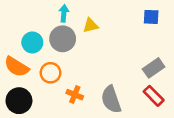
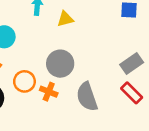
gray circle: (63, 39) -> (60, 64), moved
orange circle: (50, 73) -> (24, 81), moved

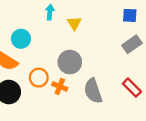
yellow triangle: (65, 19) -> (74, 23), turned -48
gray rectangle: (132, 64) -> (132, 44), moved

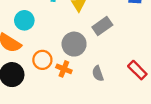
gray rectangle: (132, 44) -> (102, 26), moved
gray semicircle: (93, 91) -> (98, 73), size x0.6

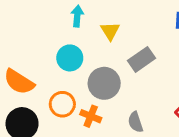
cyan circle: (24, 20) -> (70, 58), moved

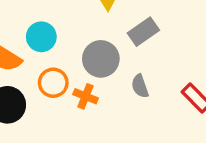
cyan circle: (70, 58) -> (41, 37), moved
gray semicircle: (135, 122) -> (140, 86), moved

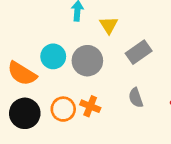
gray circle: (101, 59) -> (87, 61), moved
orange circle: (53, 83) -> (63, 109), moved

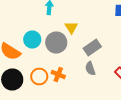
yellow triangle: (109, 25) -> (71, 28), moved
gray rectangle: (139, 52) -> (92, 48), moved

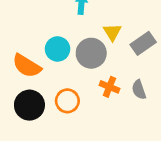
gray rectangle: (92, 48) -> (143, 43), moved
orange cross: (58, 74) -> (109, 87), moved

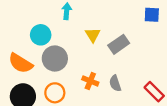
cyan circle: (58, 49) -> (41, 35), moved
gray circle: (91, 53) -> (55, 59), moved

